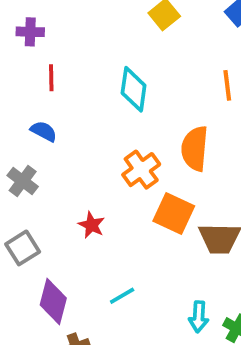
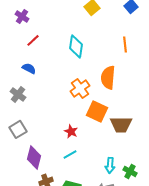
purple cross: (30, 32) -> (22, 16), turned 32
red line: (51, 78) -> (33, 40), turned 48
red star: (91, 225) -> (71, 131), moved

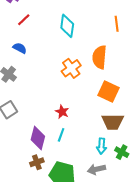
orange square: (97, 111) -> (109, 92), moved
brown trapezoid: (121, 124) -> (113, 122), moved
cyan line: (70, 154) -> (61, 135), turned -40
purple diamond: (34, 157) -> (38, 138), moved

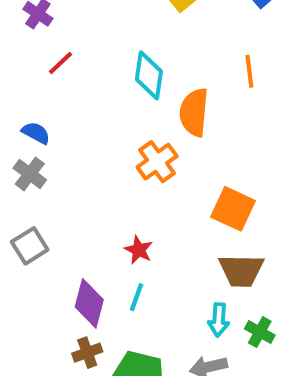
blue semicircle: (20, 48) -> (36, 133), moved
orange semicircle: (99, 57) -> (194, 112), moved

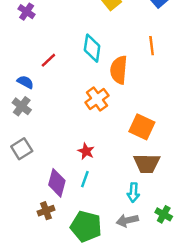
red line: (61, 63) -> (48, 60), moved
green cross: (260, 332) -> (164, 214), moved
brown cross: (87, 353) -> (46, 211), moved

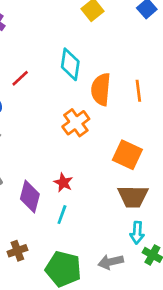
orange line: (152, 46) -> (138, 91), moved
purple diamond: (57, 183) -> (30, 197), moved
cyan arrow: (133, 192) -> (137, 233), moved

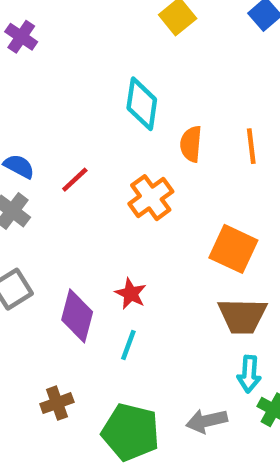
red line: (20, 78) -> (75, 180), moved
orange semicircle: (101, 89) -> (191, 144), size x0.7

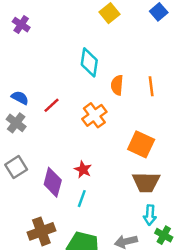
brown cross: (57, 403) -> (41, 231), size x1.5

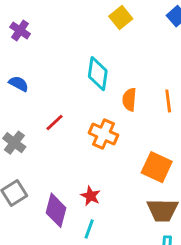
blue semicircle: (20, 98) -> (19, 84), moved
orange cross: (94, 115) -> (103, 134), turned -30

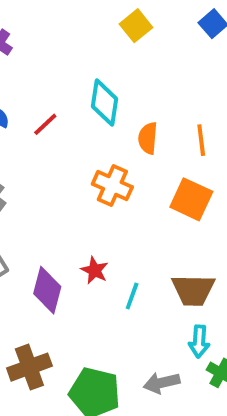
red line: (55, 123) -> (45, 124), moved
orange square: (157, 167) -> (191, 199), moved
cyan line: (89, 229) -> (132, 296), moved

